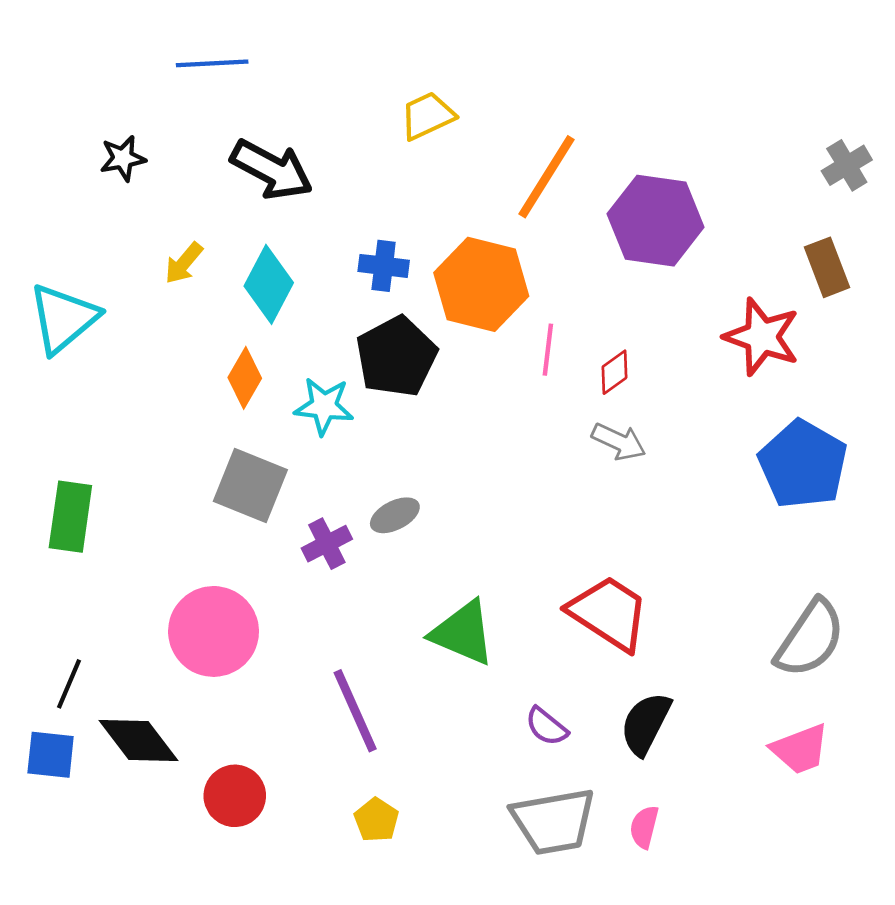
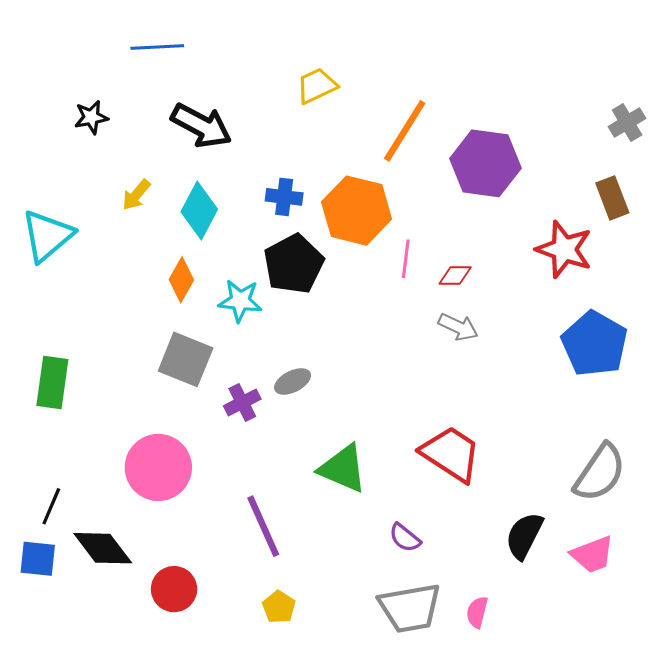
red diamond: (614, 372) -> (455, 276), turned 36
black semicircle: (646, 724) -> (524, 536), moved

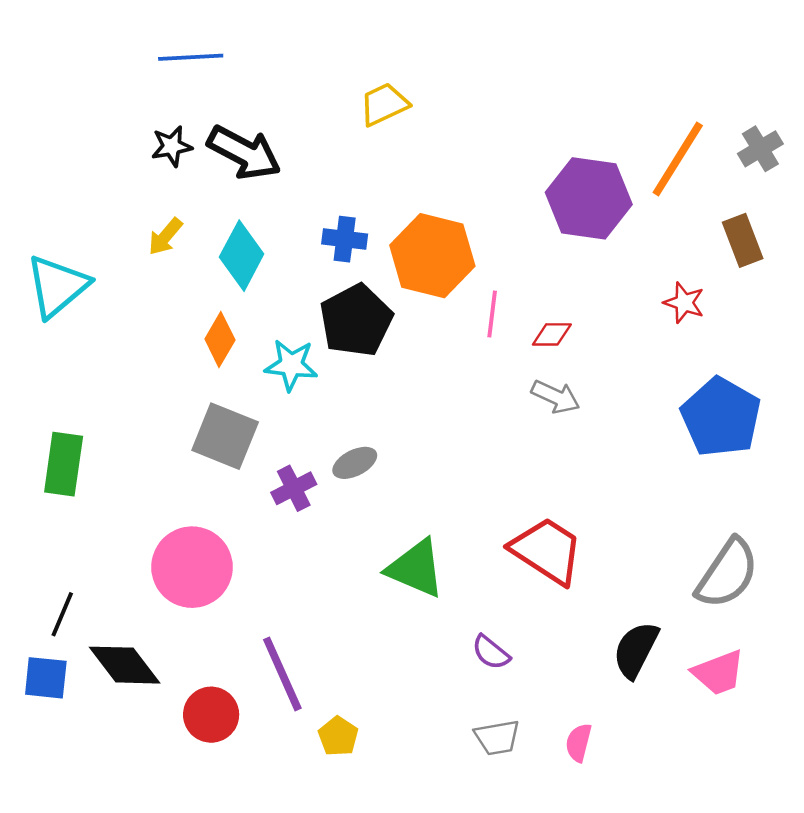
black star: (91, 117) -> (172, 146), moved
orange line: (405, 131) -> (678, 159), moved
red star: (564, 249) -> (684, 303), size x0.6
purple line: (263, 526) -> (282, 674), moved
gray trapezoid: (410, 608) -> (497, 738), size x0.6

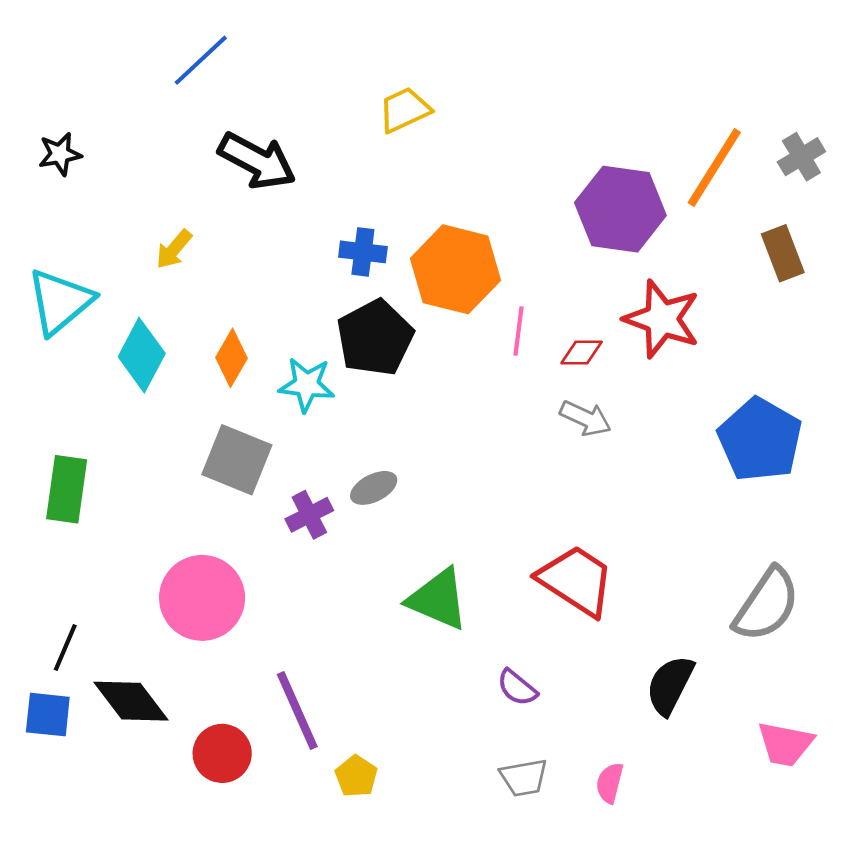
blue line: (191, 57) -> (201, 60), turned -40
black star: (172, 146) -> (60, 154), moved
cyan diamond: (242, 256) -> (142, 355), moved
red star: (684, 303) -> (662, 319), moved, size x1.8
pink trapezoid: (718, 673) -> (785, 744), moved, turned 32

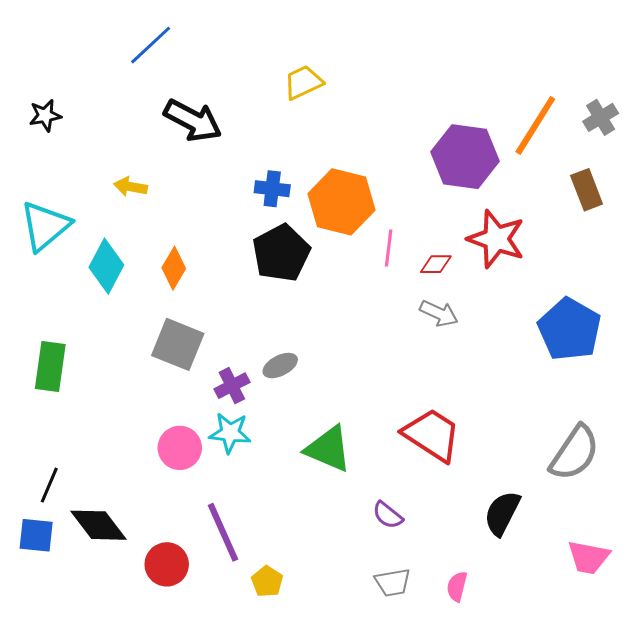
yellow arrow: (174, 249) -> (131, 187), turned 60
cyan star: (307, 385) -> (230, 433), moved
pink circle: (202, 598) -> (180, 448), moved, size x0.7

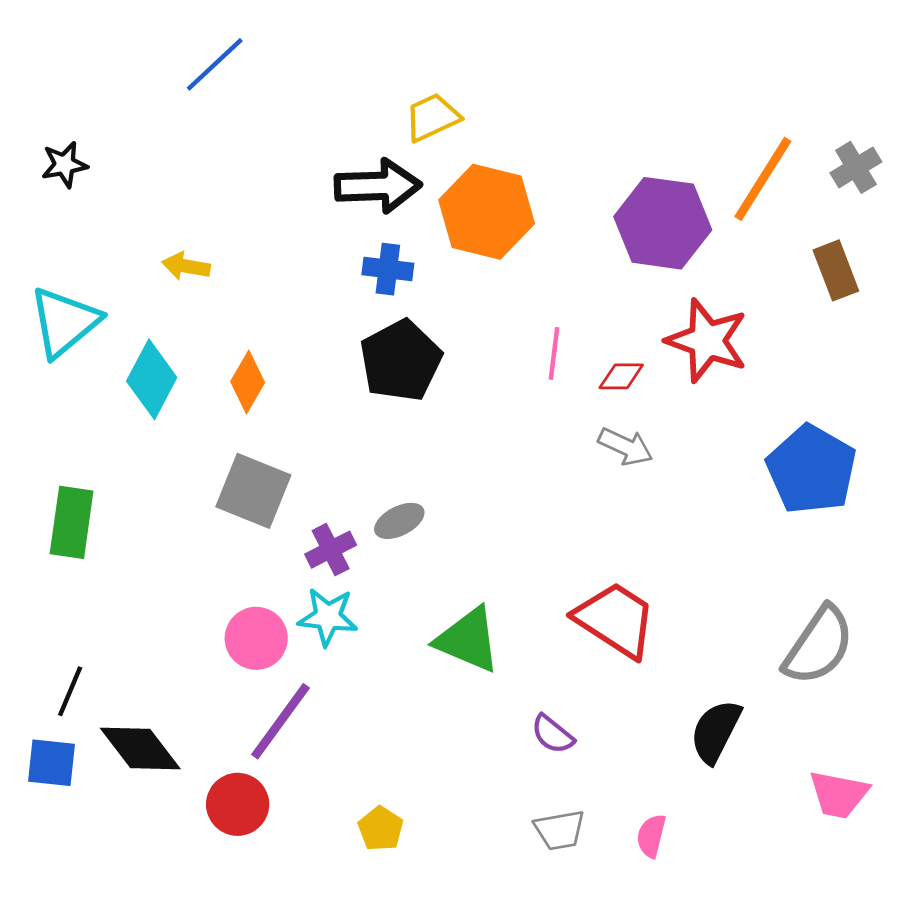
black arrow: (193, 120) -> (378, 186), moved, turned -30
orange hexagon: (341, 202) -> (487, 212), moved
purple line: (223, 532) -> (281, 721), moved, turned 60

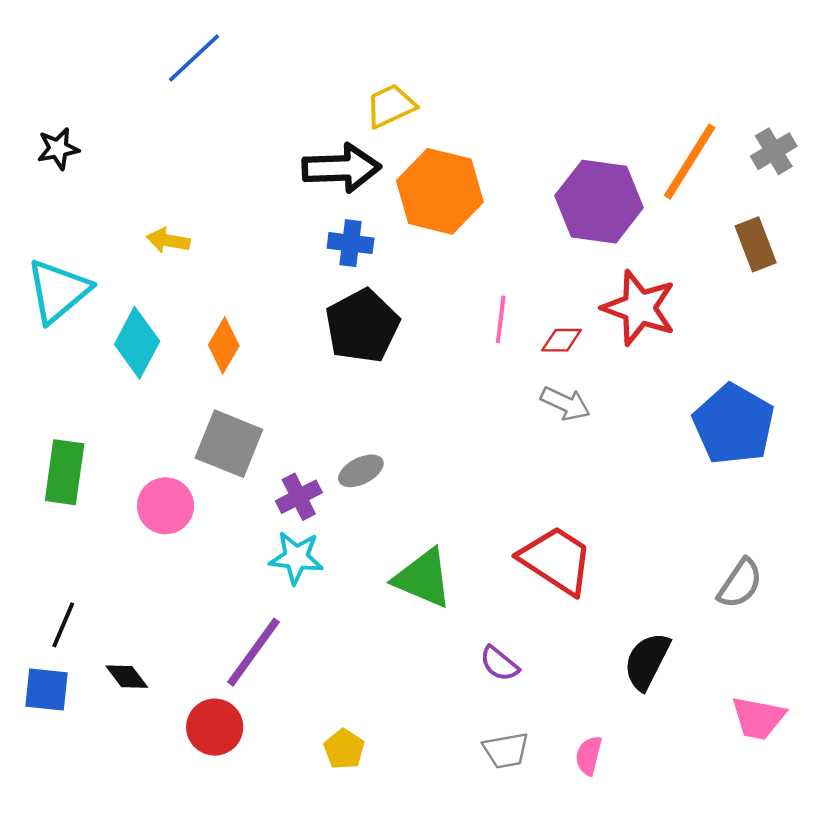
pink circle: (256, 638) -> (166, 506), moved
gray semicircle: (819, 645) -> (740, 583), size x0.7
black diamond: (140, 749) -> (127, 677), size x0.6

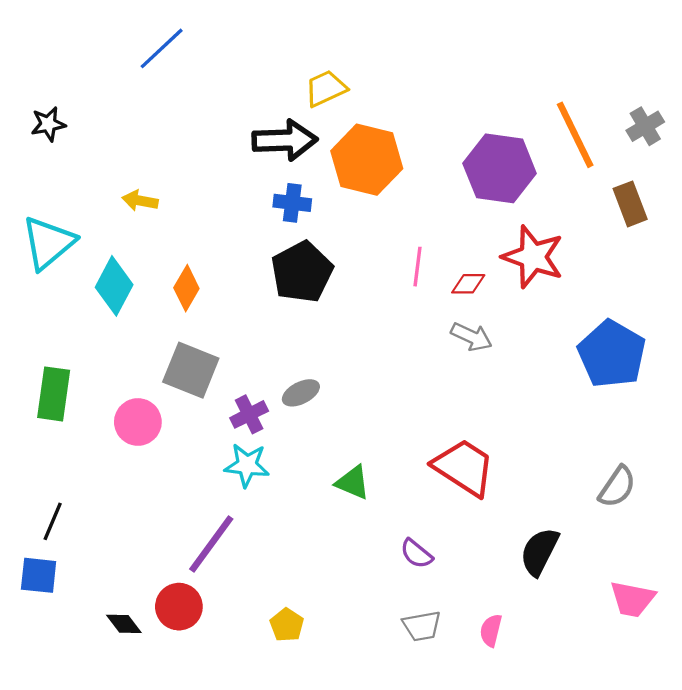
orange line: (690, 162) -> (575, 135), turned -58
green triangle: (423, 578) -> (353, 482), size x0.7
black diamond: (127, 677) -> (124, 624), moved

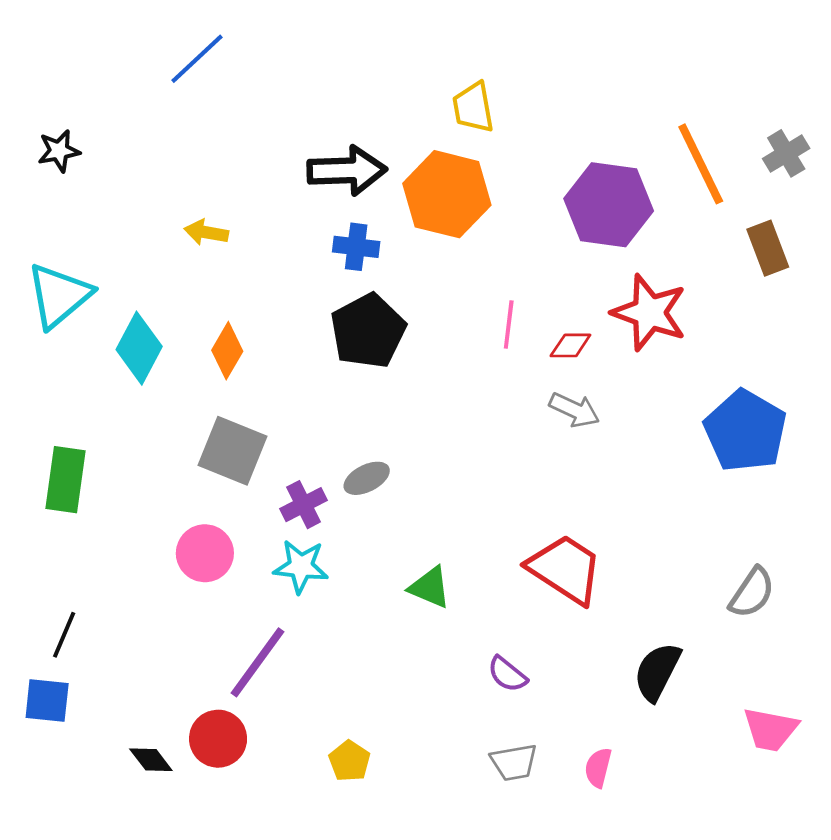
yellow trapezoid: (326, 88) -> (473, 107), moved, turned -75
yellow arrow: (140, 201) -> (206, 232), moved
pink circle: (138, 422) -> (205, 553), moved

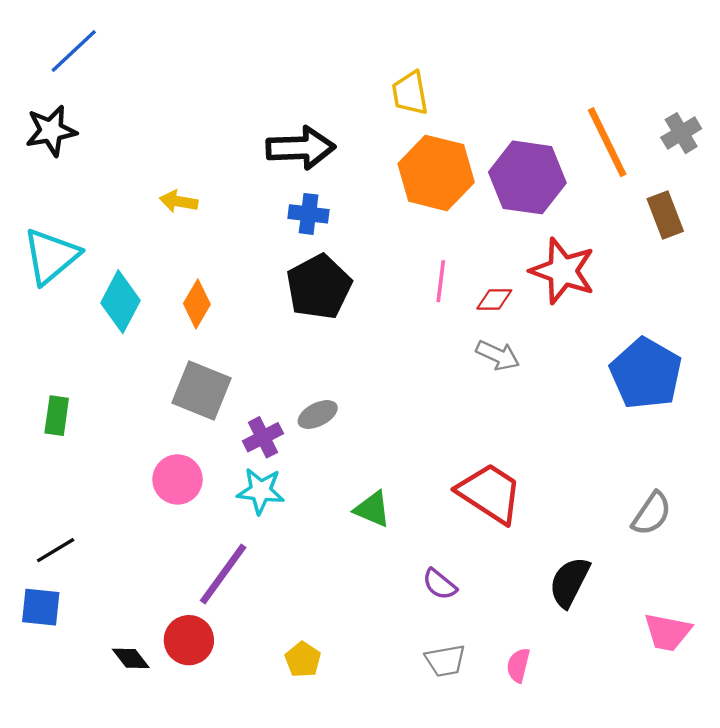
blue line: (197, 59) -> (74, 51), moved
black star: (59, 151) -> (51, 131), size x1.4
orange hexagon: (447, 194) -> (436, 173), moved
green rectangle: (65, 480) -> (57, 416), size x0.7
black line: (64, 635) -> (56, 550), turned 36

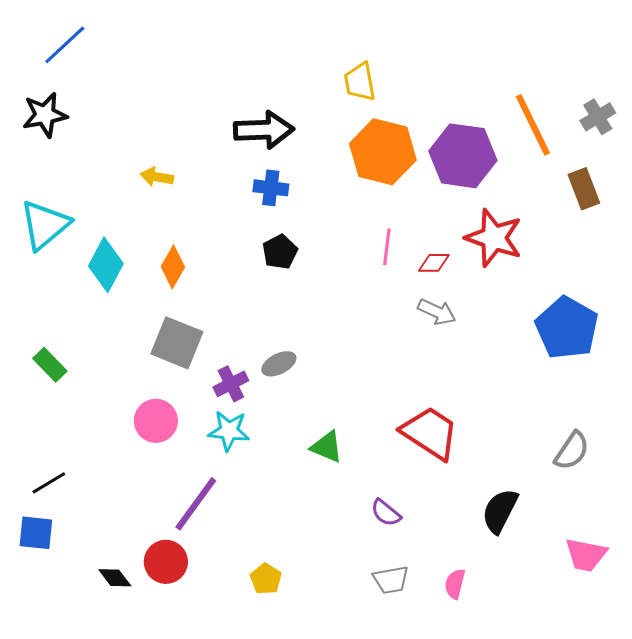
black pentagon: (319, 287) -> (280, 252), size x0.6
green rectangle: (57, 416) -> (50, 365), turned -52

